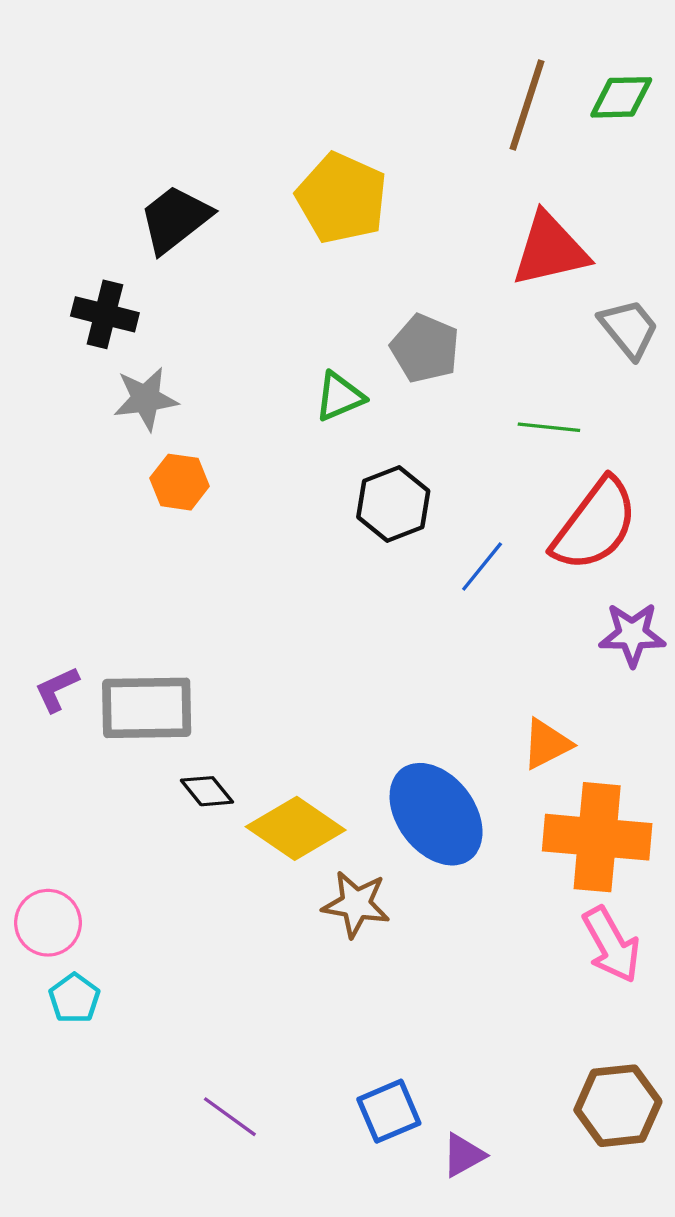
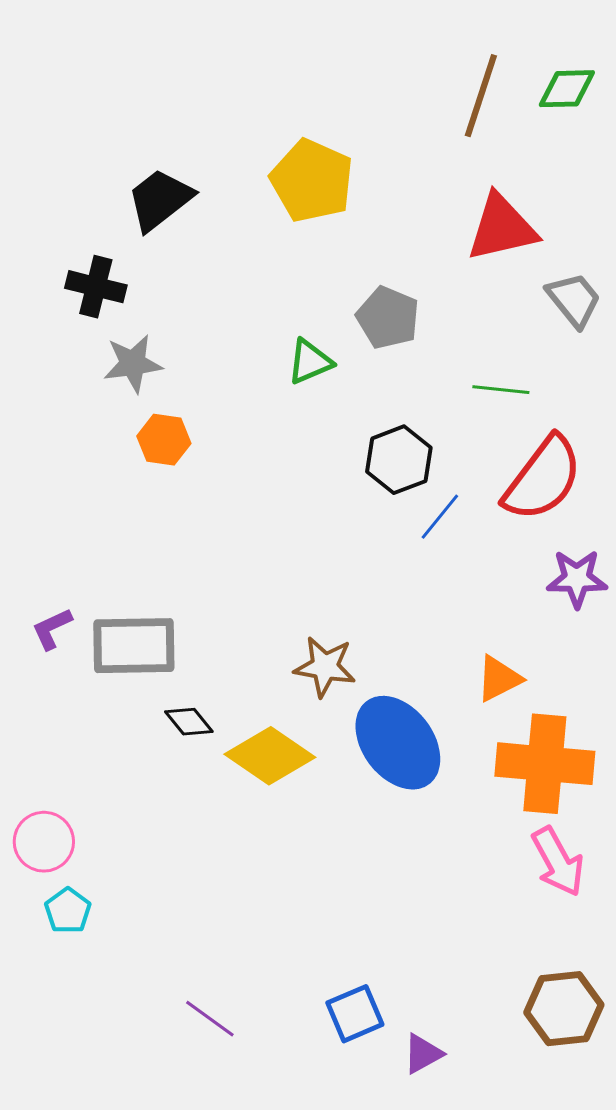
black hexagon: (393, 504) -> (399, 460), moved
brown star: (356, 904) -> (325, 667), moved

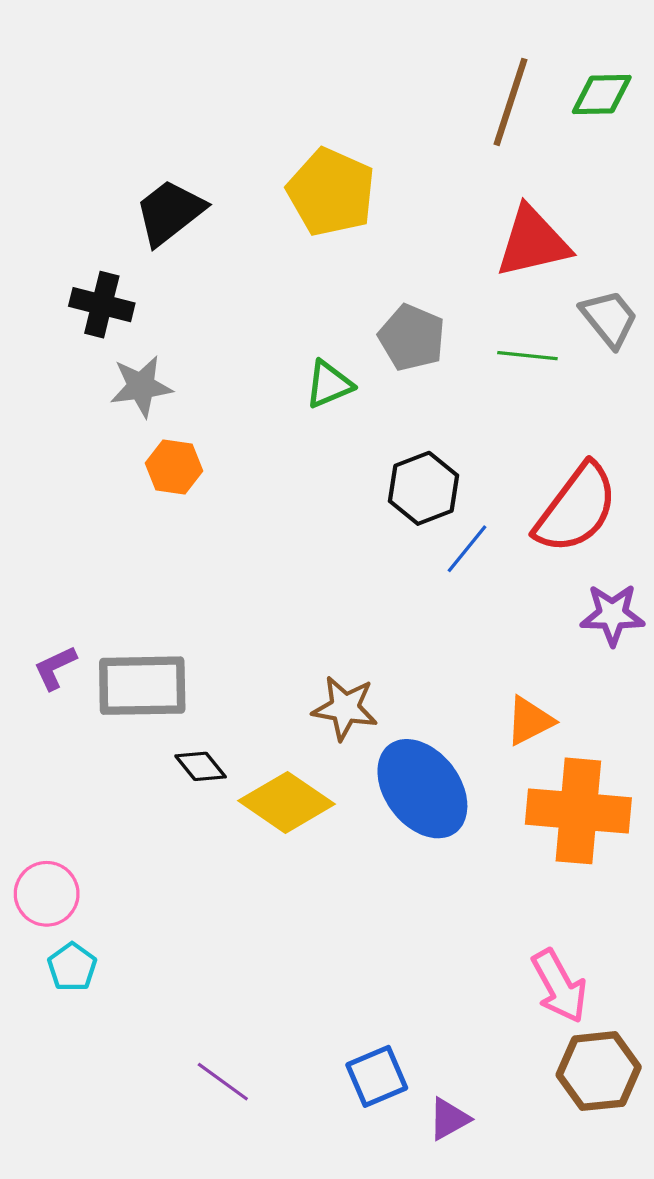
green line: (501, 390) -> (527, 356), moved
pink arrow: (558, 862) -> (559, 986), moved

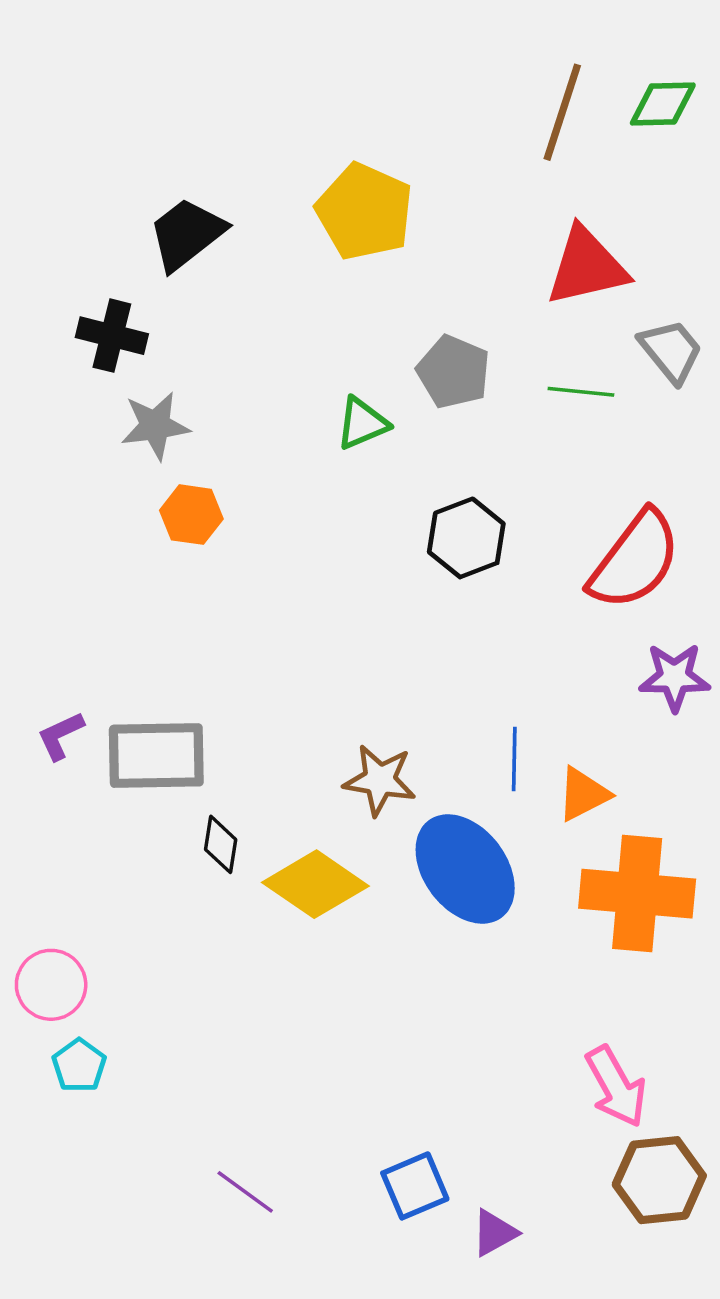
blue line: (467, 549) -> (514, 759), moved, turned -38
black diamond: (201, 766) -> (221, 844), turned 48

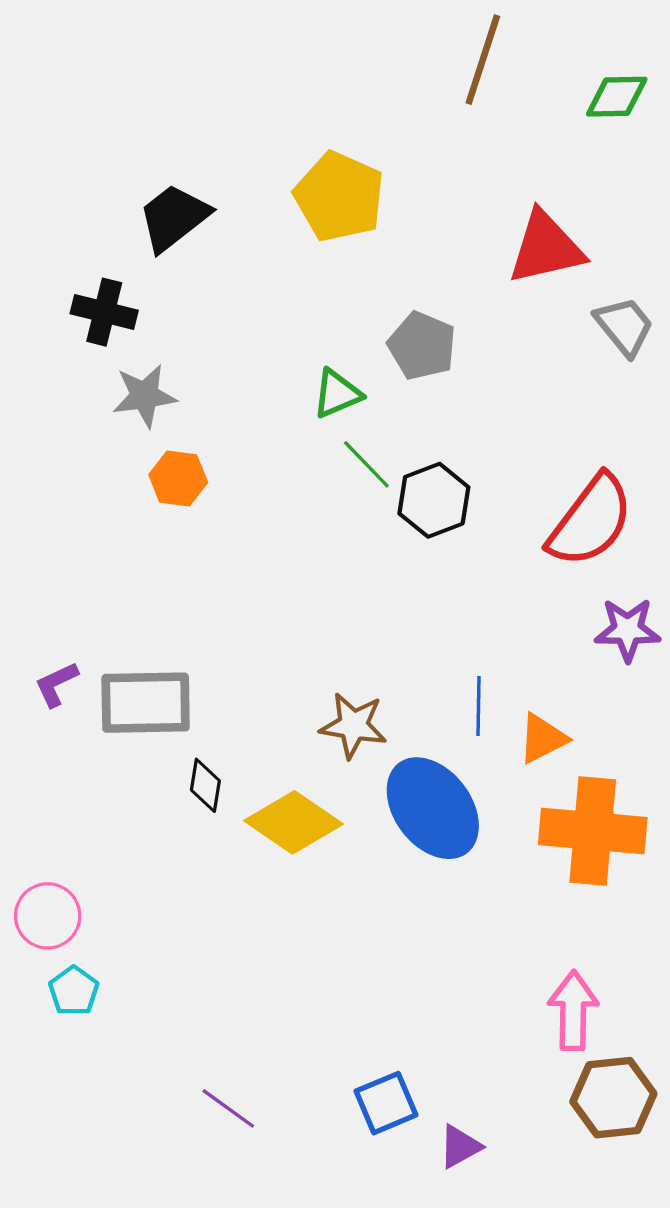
brown line: (562, 112) -> (483, 60), moved
green line: (581, 392) -> (366, 464), moved, turned 40
pink arrow: (616, 1087) -> (573, 1011), turned -150

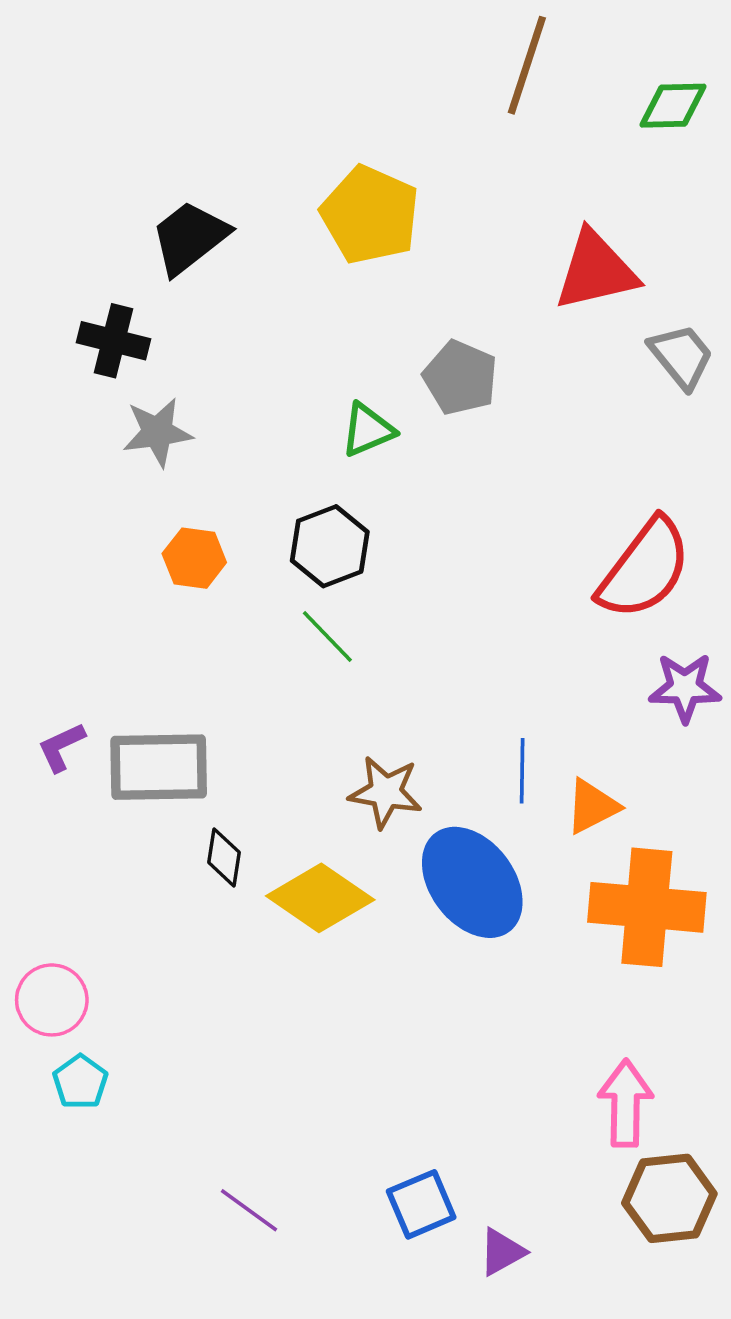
green line: (366, 464) -> (327, 637), moved
orange hexagon: (178, 478) -> (194, 558), moved
black hexagon: (434, 500) -> (330, 546), moved

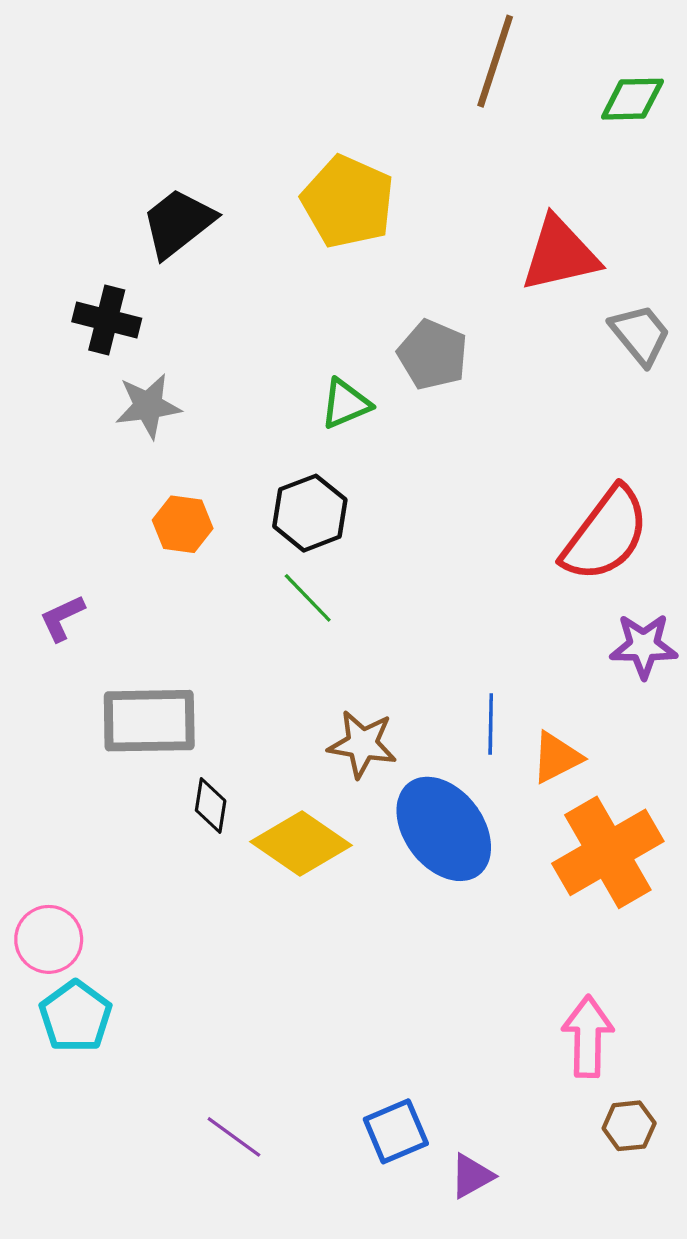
purple L-shape: (61, 747) -> (62, 618), moved
orange cross: (647, 907) -> (608, 852), turned -35
cyan pentagon: (80, 1082) -> (76, 1016), size x1.4
brown hexagon: (669, 1198) -> (629, 1126), size x0.6

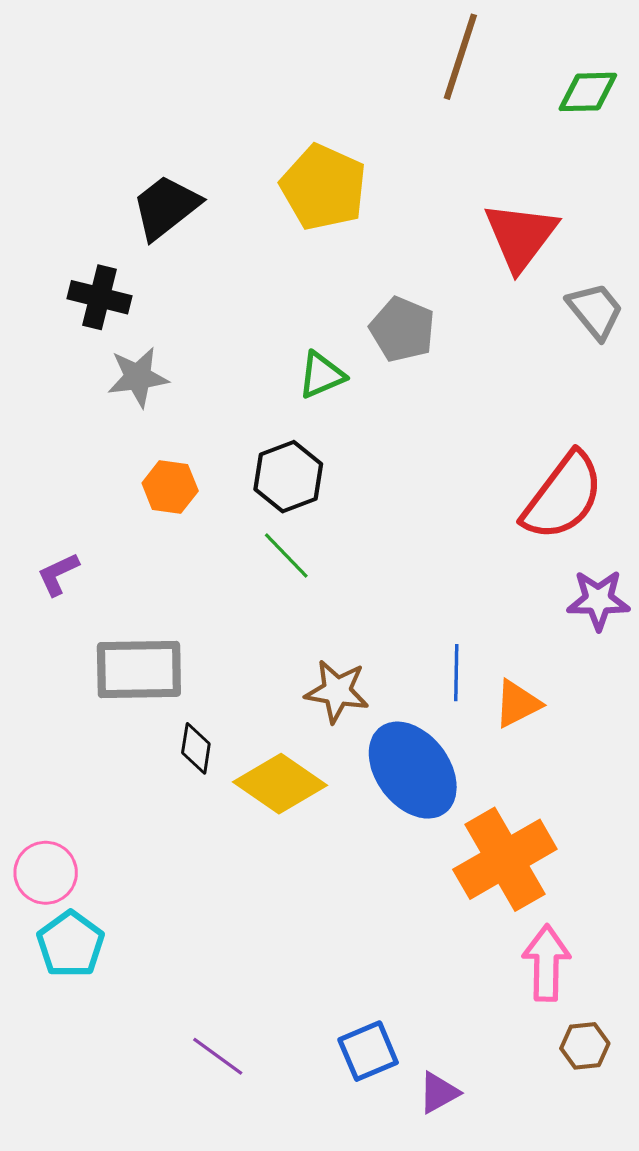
red triangle: (560, 254) -> (521, 236), turned -40
orange cross: (608, 852) -> (505, 859), moved

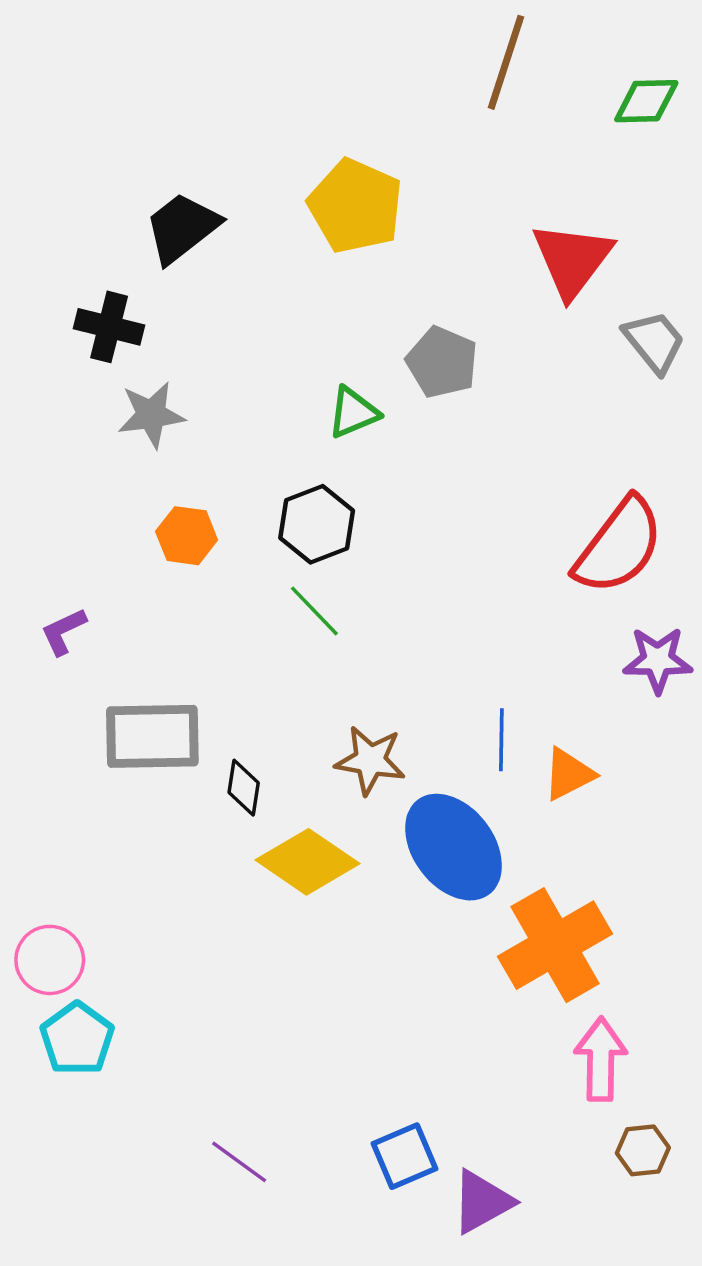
black diamond: (196, 748) -> (244, 788), moved
purple triangle: (439, 1093) -> (482, 1202), size x1.4

